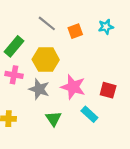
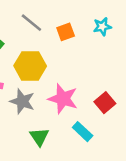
red square: (108, 90) -> (105, 103), turned 35

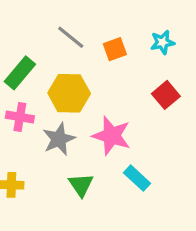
gray star: (22, 101) -> (59, 139), turned 30
red square: (105, 103) -> (166, 95), moved

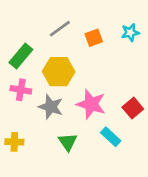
gray line: (71, 37) -> (60, 29), turned -75
red square: (166, 95) -> (133, 108), moved
gray star: (59, 139) -> (51, 107), turned -30

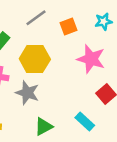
pink star: (91, 104) -> (91, 59), moved
green triangle: (68, 142) -> (44, 126), turned 36

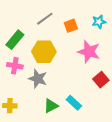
cyan rectangle: (85, 121) -> (74, 103), moved

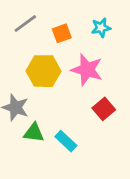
yellow hexagon: (44, 52) -> (44, 71), moved
green triangle: (51, 106) -> (34, 133), moved, turned 35

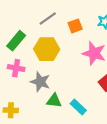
yellow hexagon: (44, 71) -> (47, 49), moved

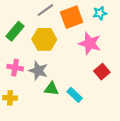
orange square: (75, 26) -> (72, 17), size x1.6
pink cross: (16, 68) -> (15, 68), moved

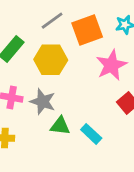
pink star: (90, 43) -> (111, 65), turned 30

